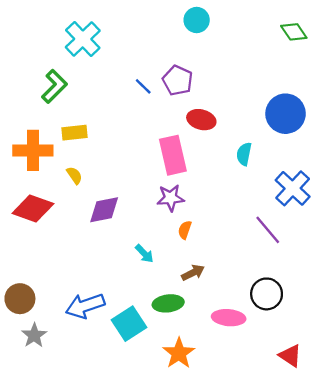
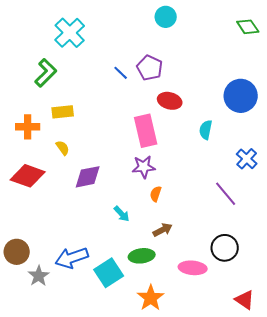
orange cross: (33, 150) -> (28, 127), size x0.7
blue cross: (293, 188) -> (247, 159), size x0.7
gray star: (34, 335) -> (39, 276), moved

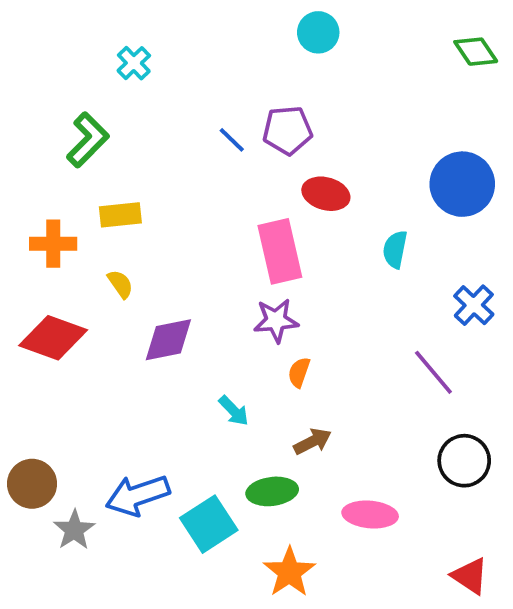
cyan cross: (70, 33) -> (134, 63), size x0.6
purple pentagon: (150, 68) -> (287, 130), turned -30
black circle: (225, 248) -> (464, 461), moved

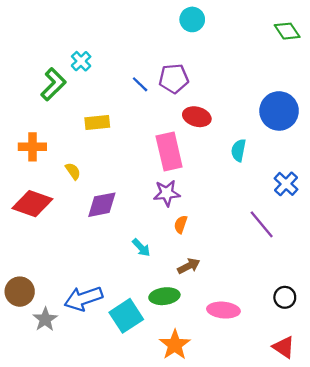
cyan cross: (134, 63) -> (81, 61), moved
yellow rectangle: (120, 215) -> (97, 123), moved
black circle: (464, 461) -> (285, 297), moved, size x0.7

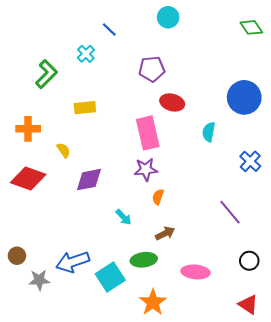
cyan cross: (81, 61) -> (86, 54), moved
blue line: (140, 84) -> (109, 29), moved
purple line: (262, 224) -> (230, 212), moved
brown circle: (20, 292) -> (17, 256), size x0.7
gray star: (45, 319) -> (39, 280), turned 30

